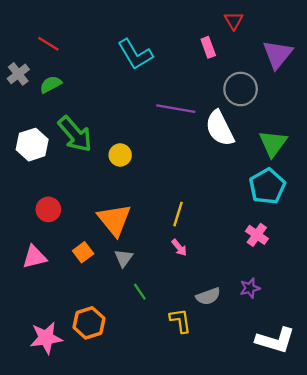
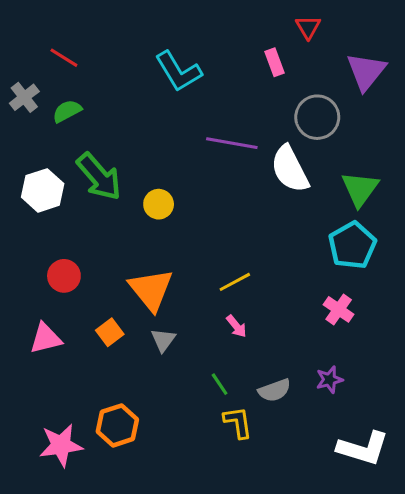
yellow line: (178, 214) -> (235, 282), turned 45
green line: (140, 292) -> (220, 384), moved

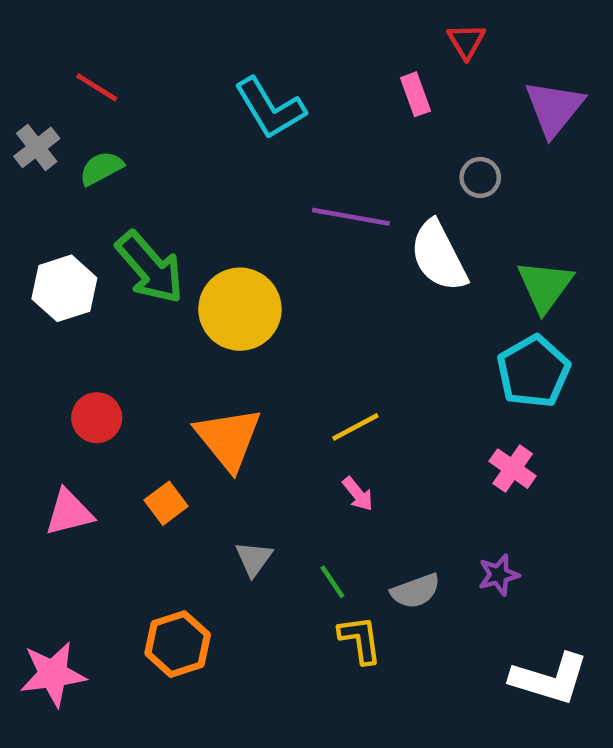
gray circle: (317, 117) -> (480, 177), size x0.6
yellow circle: (159, 204) -> (240, 309), size x1.8
gray triangle: (163, 340) -> (254, 559), moved
pink star: (61, 445) -> (53, 674), moved

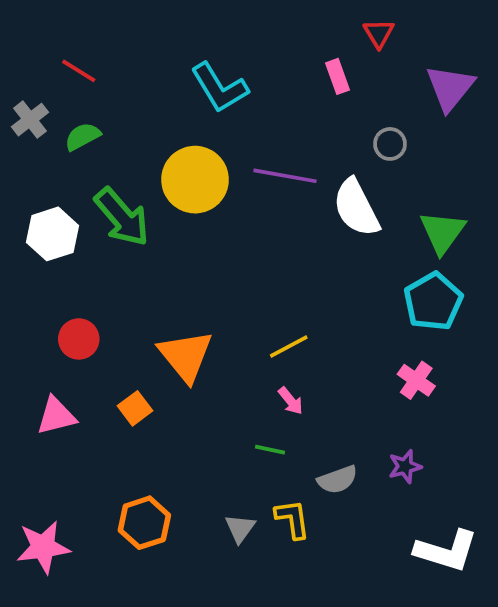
yellow circle: (240, 309) -> (195, 180), moved
gray triangle: (254, 559) -> (240, 528), moved
green line: (332, 582) -> (270, 450), moved, turned -44

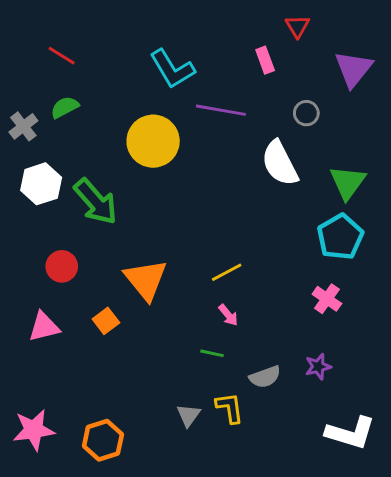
gray cross: (30, 120) -> (23, 126), moved
purple line: (285, 176) -> (221, 110), moved
green arrow: (122, 217) -> (96, 202), moved
orange hexagon: (144, 523) -> (103, 440), moved

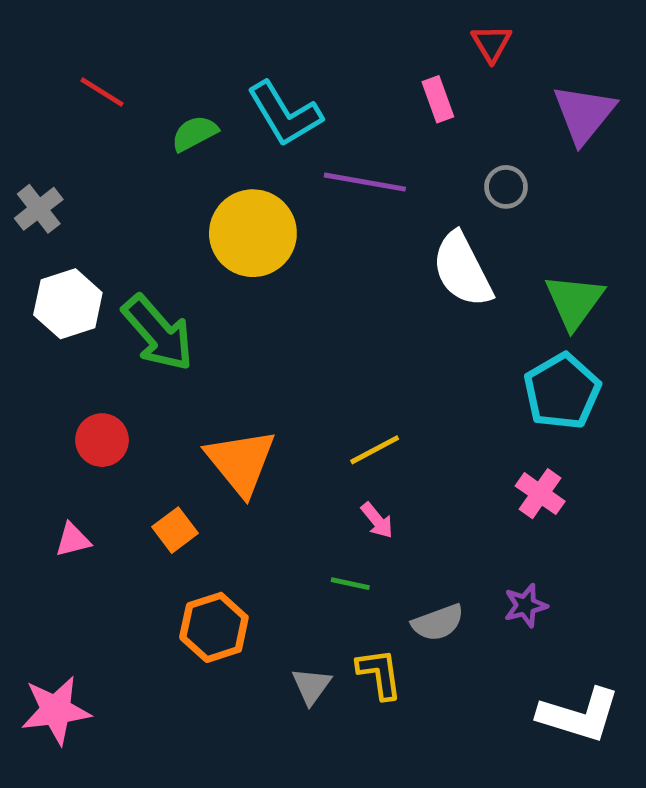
green semicircle: (65, 107) -> (194, 133), moved
pink triangle: (44, 327) -> (73, 540), size x0.7
orange hexagon: (103, 440) -> (214, 627), moved

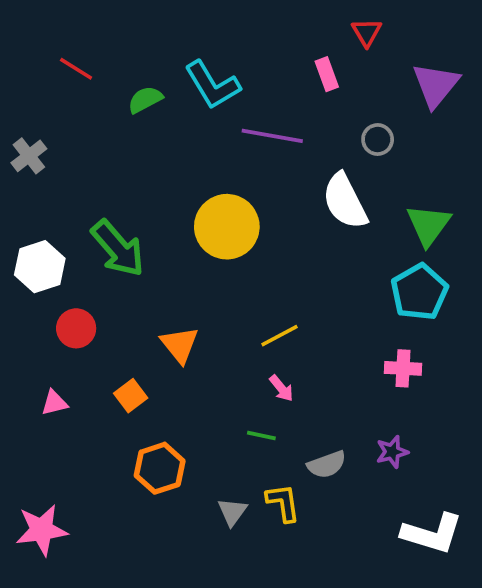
yellow circle: (253, 233) -> (227, 227), moved
white hexagon: (68, 304) -> (40, 267), moved
orange triangle: (241, 462) -> (180, 345), size x0.7
pink cross: (540, 494) -> (403, 368), turned -32

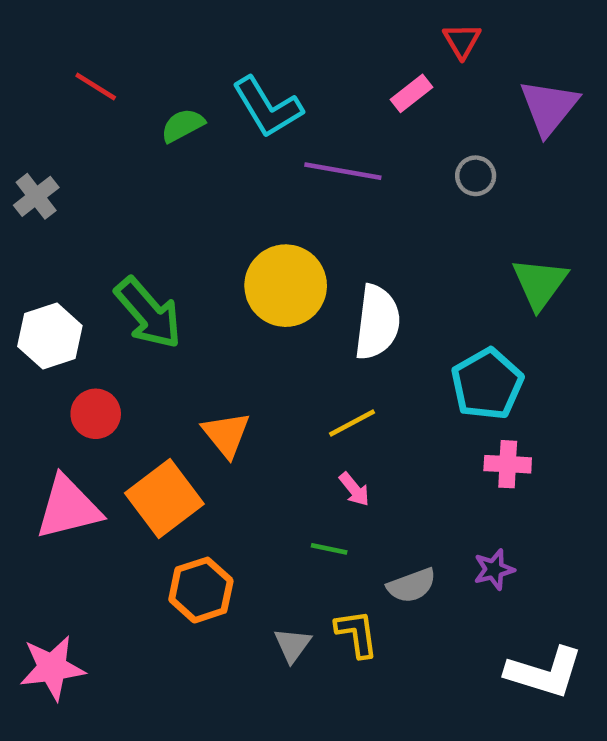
pink rectangle: (327, 74) -> (412, 93), turned 72
white semicircle: (345, 201) -> (377, 322), moved, turned -146
cyan pentagon: (419, 292) -> (487, 384), moved
orange square: (131, 396) -> (164, 498), size x1.8
pink triangle: (54, 403) -> (68, 508), size x2.0

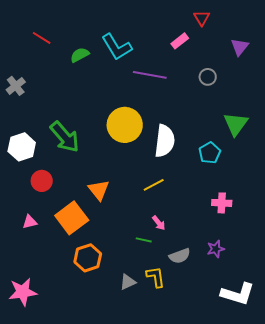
purple triangle: (549, 107) -> (240, 47), size x0.7
cyan pentagon: (487, 384) -> (210, 153), moved, size x0.7
pink arrow: (354, 489) -> (159, 223), moved
pink triangle: (68, 508) -> (30, 222), size x0.5
gray triangle: (293, 645) -> (128, 282), turned 30

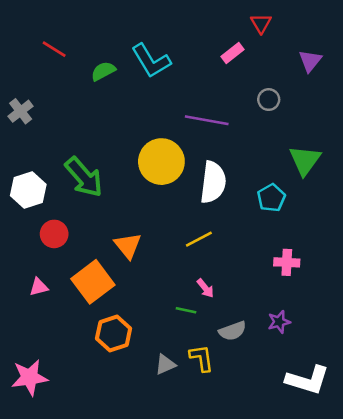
purple line: (150, 75) -> (207, 120), moved

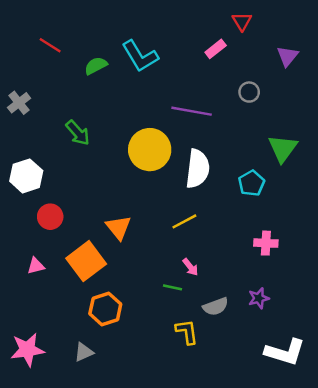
green arrow: (84, 177) -> (78, 133), moved, size x0.7
gray triangle: (165, 365) -> (84, 352), moved

